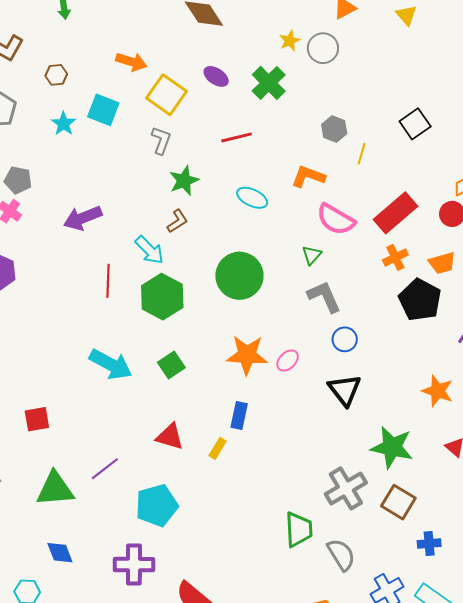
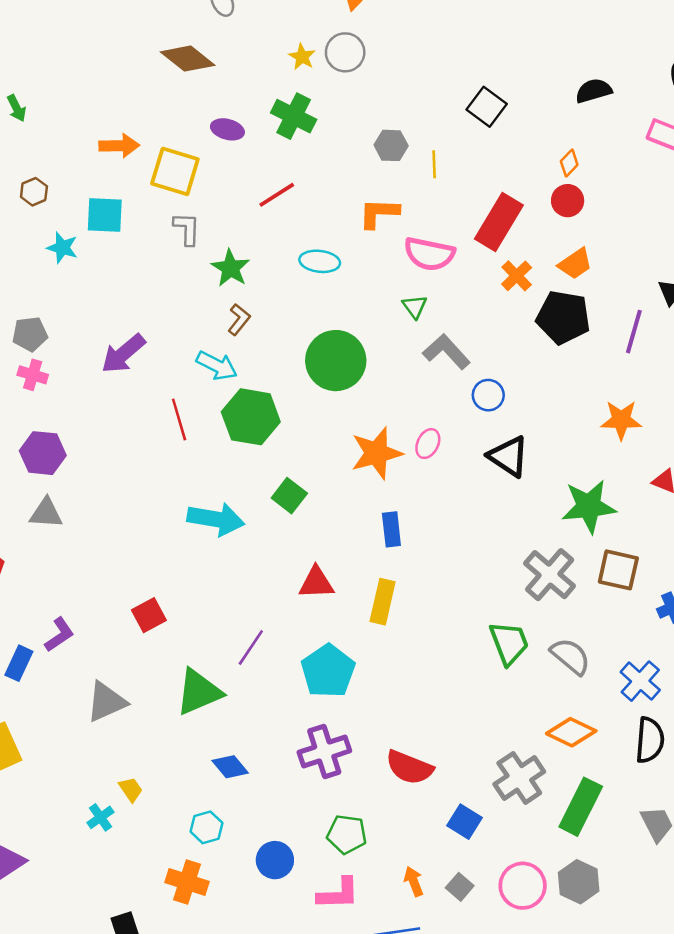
yellow rectangle: (218, 448) -> (383, 602), moved, size x1.6

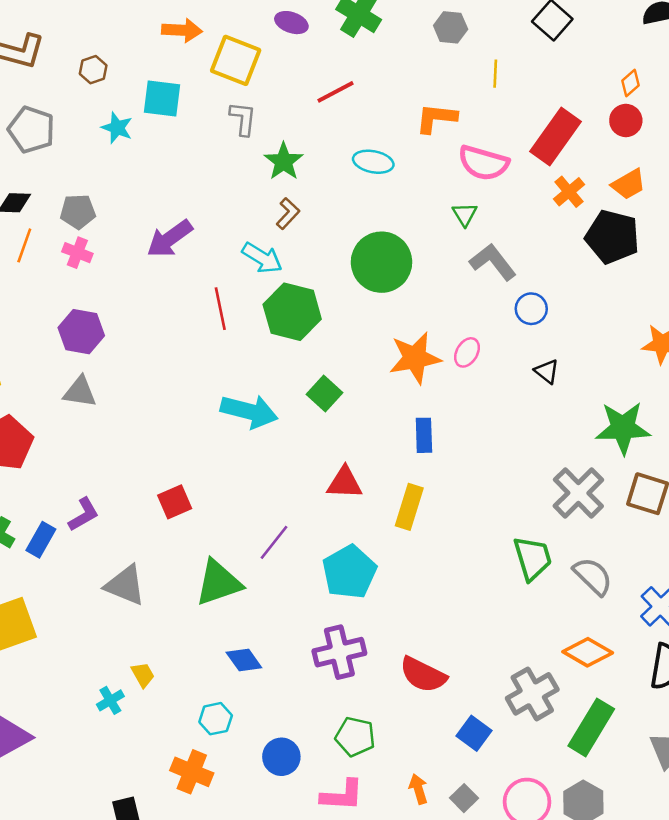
gray hexagon: (391, 145) -> (451, 27), moved
black triangle: (508, 456) -> (547, 371), size x0.6
gray triangle: (106, 702) -> (125, 585), turned 42

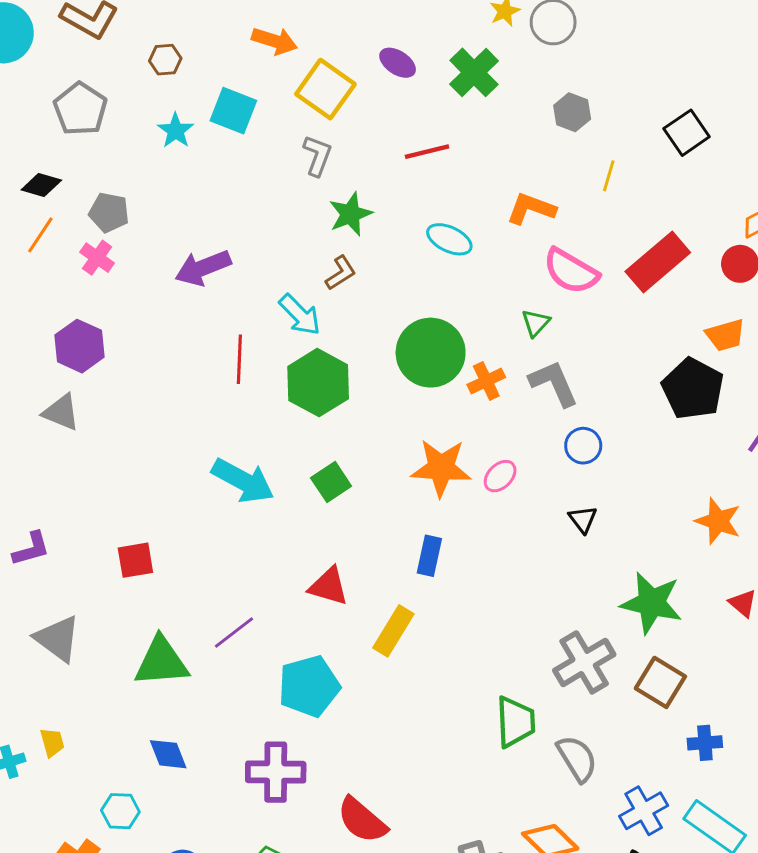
orange cross: (569, 192) -> (486, 381), moved

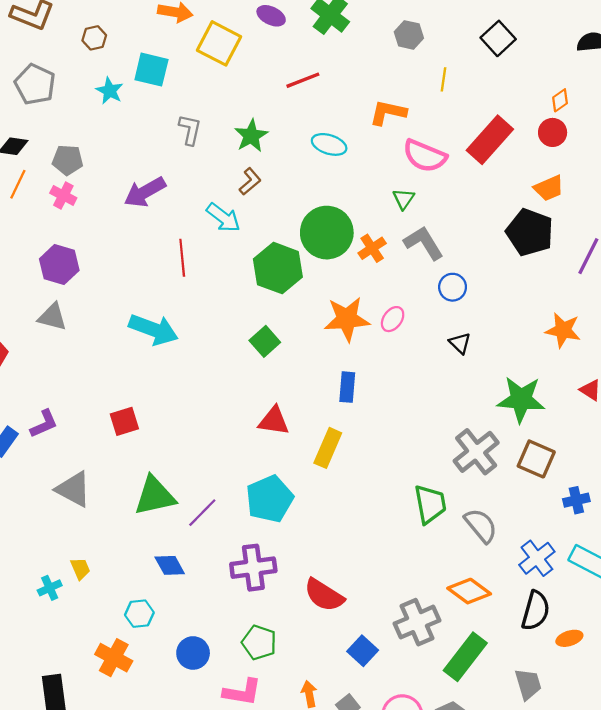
gray L-shape: (317, 156) -> (190, 130), moved
green hexagon: (318, 383) -> (278, 268), moved
cyan arrow: (243, 481) -> (154, 330), moved
purple line: (234, 632) -> (202, 513), moved

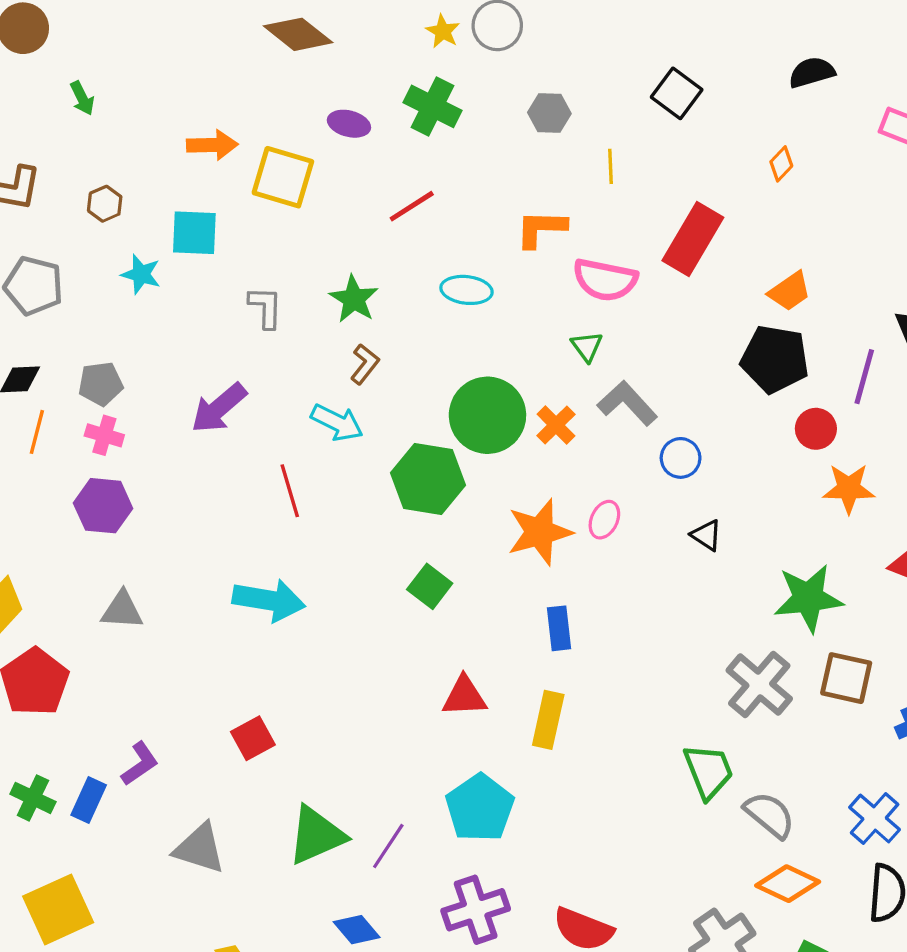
red circle: (553, 132) -> (816, 429), moved
purple hexagon: (59, 265) -> (103, 506), moved
gray semicircle: (481, 526) -> (770, 815), moved

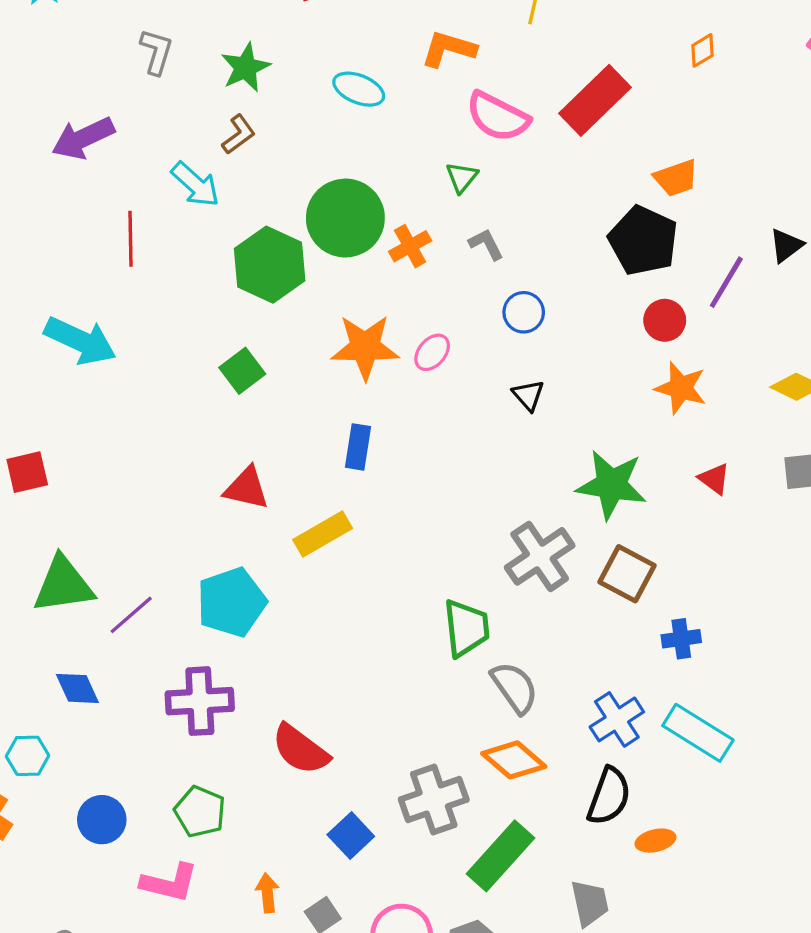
gray L-shape: (627, 403) -> (486, 244), size x0.6
yellow rectangle: (548, 720) -> (323, 534), turned 32

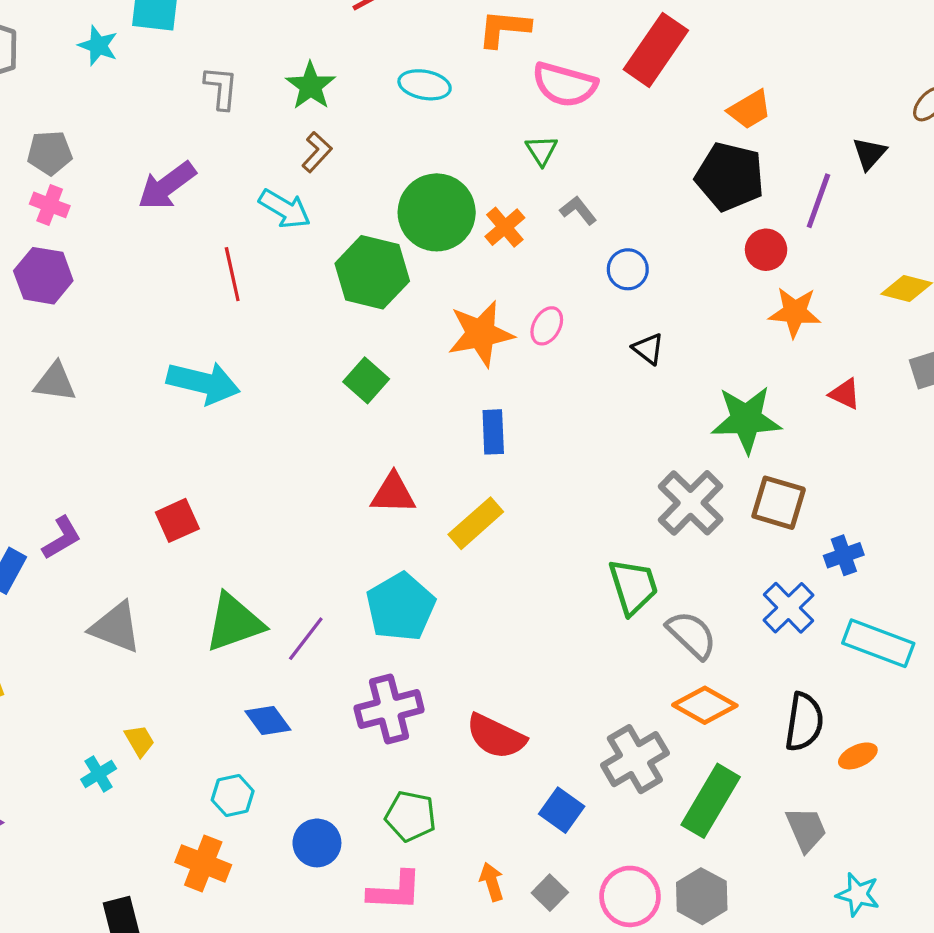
blue cross: (617, 719) -> (788, 608), moved

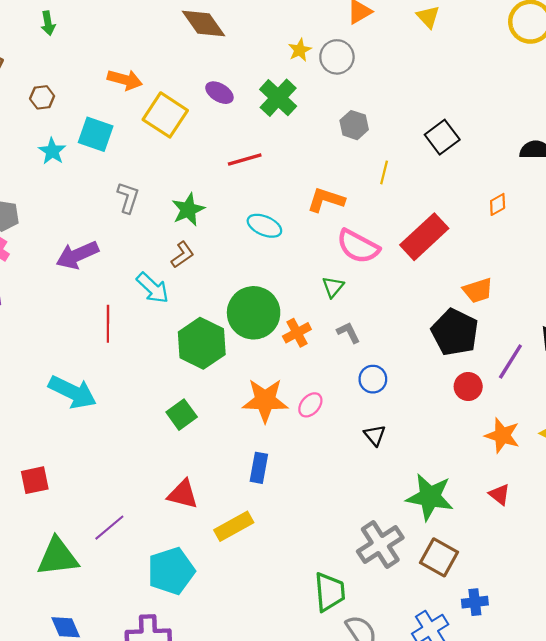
orange star: (795, 312) -> (502, 436), moved
purple line: (306, 639) -> (109, 528), moved

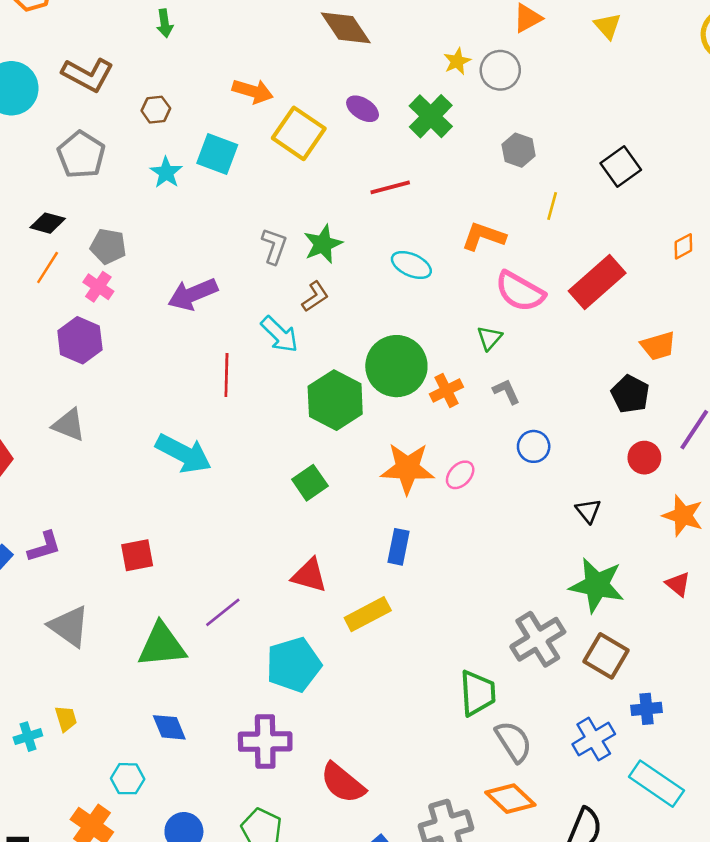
gray L-shape: (128, 198) -> (274, 246), moved
black pentagon: (455, 332) -> (630, 394), size x0.7
black triangle: (375, 435) -> (588, 511), moved

